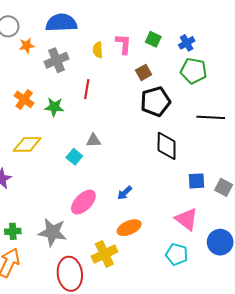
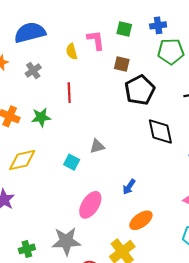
blue cross: (187, 43) -> (158, 25), turned 35
gray cross: (57, 60) -> (33, 71), size x0.7
brown square: (144, 72) -> (122, 64), turned -35
gray triangle: (93, 140) -> (97, 146), moved

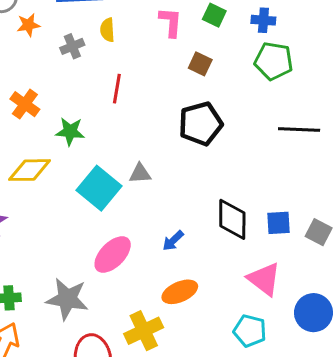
yellow semicircle: (72, 52) -> (107, 30), moved
black pentagon: (140, 90) -> (201, 124), moved
green star: (41, 117) -> (70, 131), moved
black diamond: (160, 131) -> (232, 219), moved
cyan square: (72, 162) -> (99, 188), size x1.8

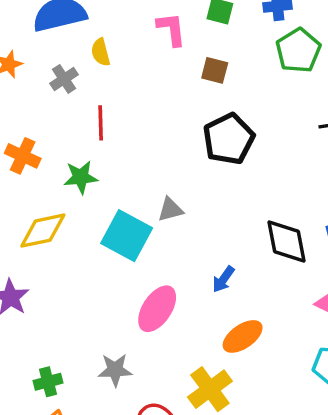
green pentagon: (274, 61) -> (298, 51), turned -30
red line: (117, 89) -> (101, 123), moved
gray star: (67, 299) -> (115, 370), size x0.7

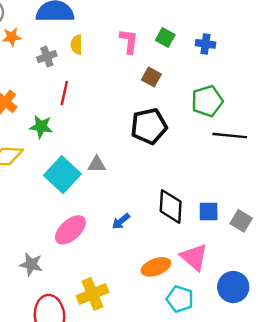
green pentagon: (298, 51) -> (207, 101), moved
orange ellipse: (243, 336) -> (156, 267), moved

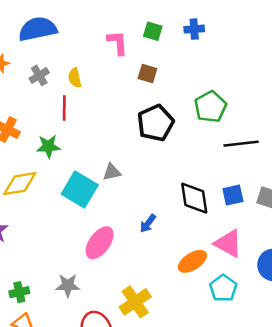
yellow semicircle: (77, 45) -> (75, 78), moved
green pentagon: (207, 101) -> (210, 107), moved
black line: (230, 136) -> (241, 144), moved
cyan pentagon: (180, 299) -> (223, 288), turned 30

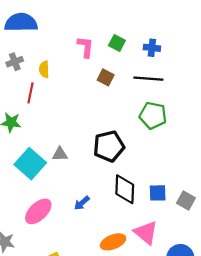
green pentagon: (210, 107) -> (153, 115), turned 30
black pentagon: (155, 123) -> (109, 146), moved
black line: (241, 144) -> (148, 79), moved

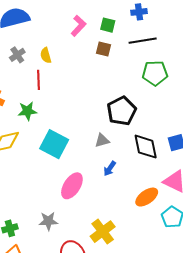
green square: (117, 43) -> (108, 25), moved
pink L-shape: (86, 47) -> (78, 26), turned 50
gray triangle: (60, 154) -> (102, 140), moved

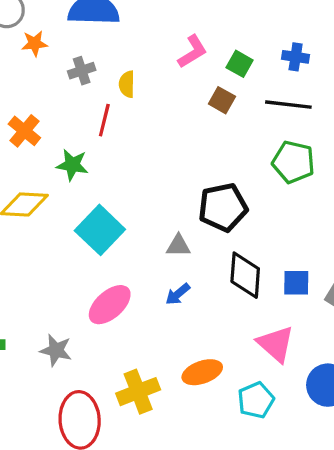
orange ellipse: (147, 197) -> (202, 372), moved

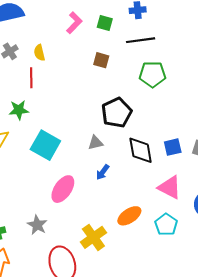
brown square: (222, 100) -> (101, 60), moved
gray star: (56, 350) -> (37, 225), turned 30

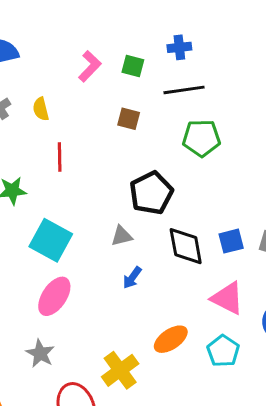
red line: (31, 78) -> (60, 157), moved
pink ellipse: (63, 189) -> (54, 296), moved

